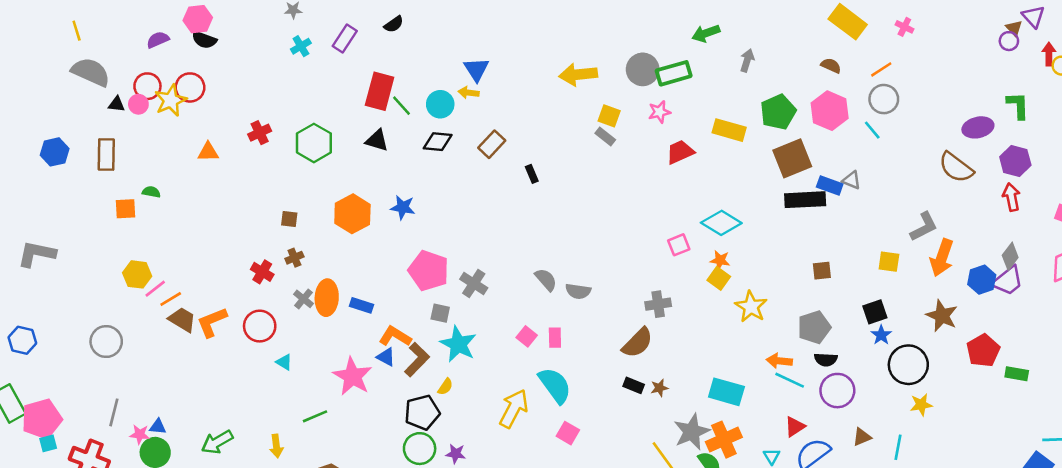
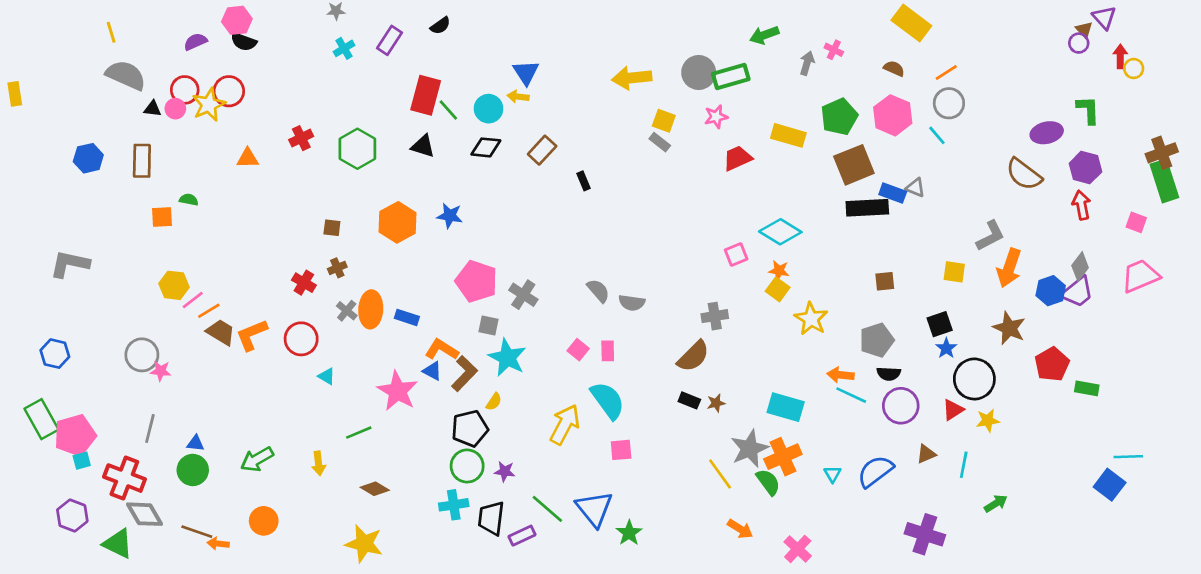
pink cross: (904, 27) -> (834, 50), moved
red triangle: (795, 427) -> (953, 410), moved
pink square: (568, 433) -> (621, 450), turned -35
pink star: (140, 434) -> (161, 371), moved

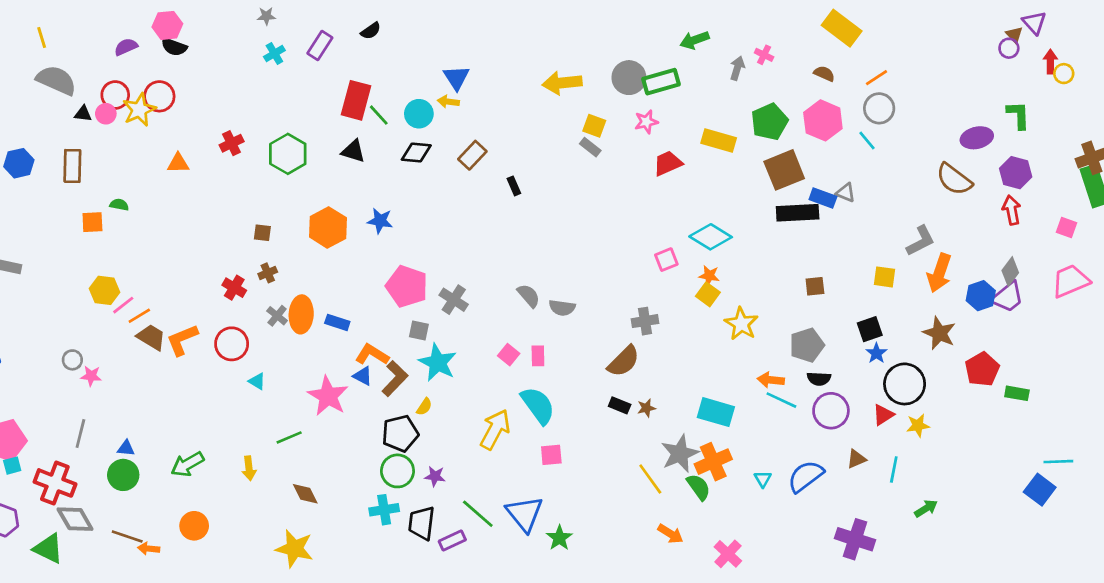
gray circle: (142, 355) -> (72, 360), size x0.6
brown diamond: (375, 489) -> (305, 494), turned 32

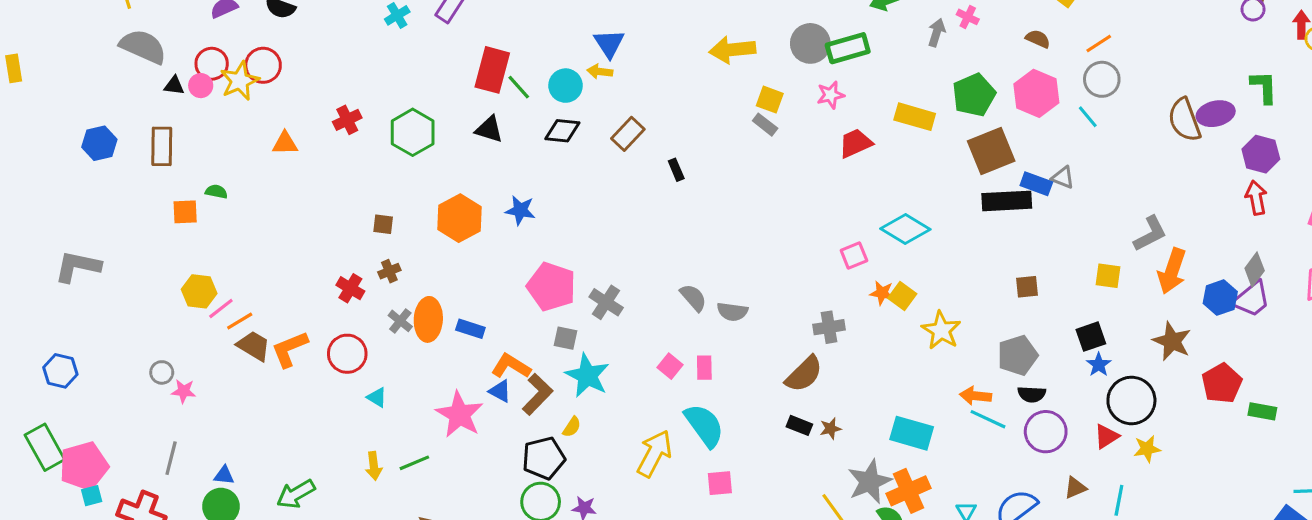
brown semicircle: (954, 179) -> (1184, 120), moved, turned 33
orange star: (709, 276) -> (882, 293), moved
yellow arrow: (249, 468) -> (374, 466), moved

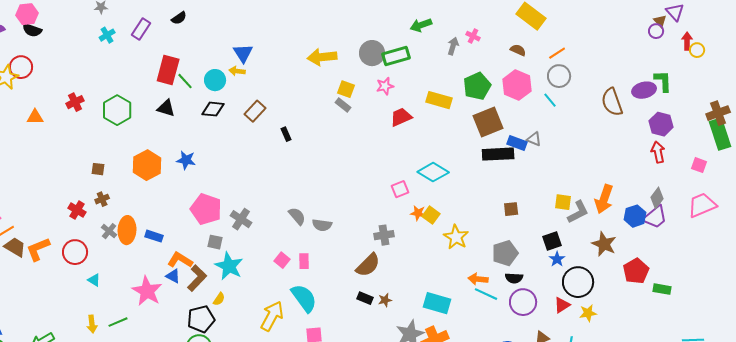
purple ellipse: (1216, 114) -> (644, 90), moved
gray L-shape: (1150, 234) -> (578, 212), moved

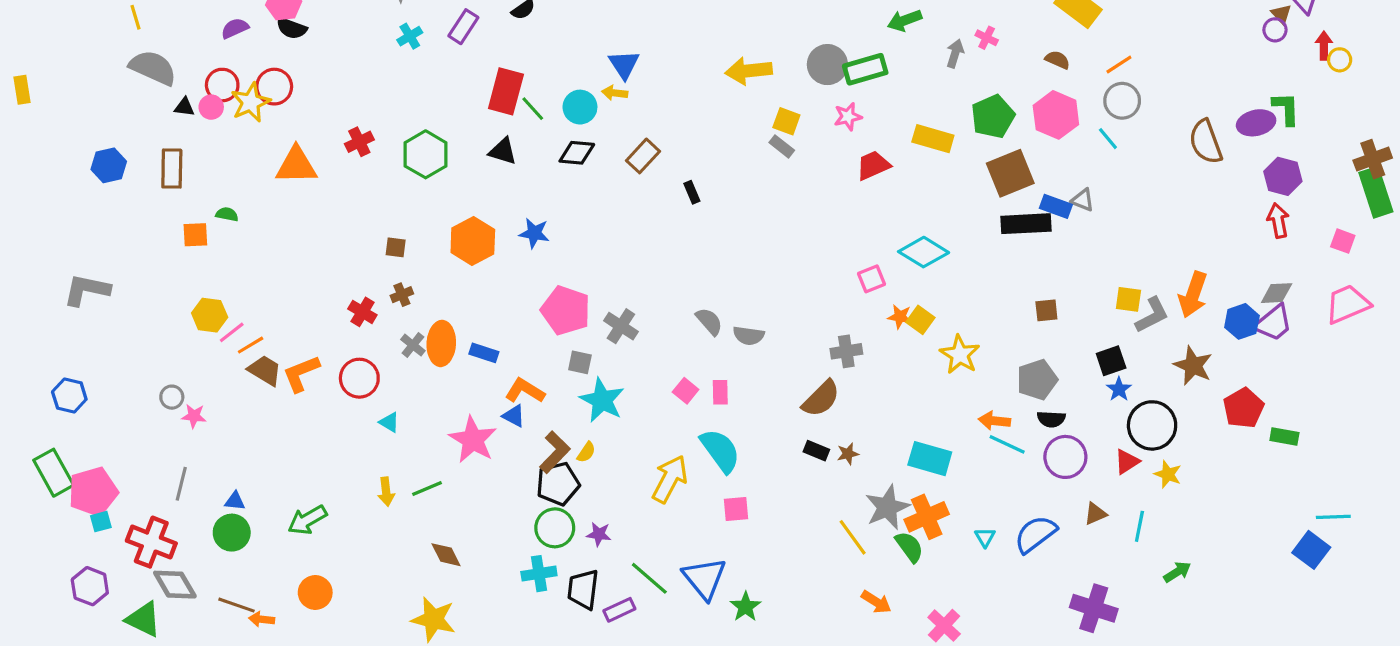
orange triangle: (35, 117) -> (296, 165), size x1.6
gray diamond: (657, 198) -> (1277, 293), turned 50
brown L-shape: (197, 278) -> (555, 452), moved
yellow star: (588, 313) -> (1168, 474), turned 30

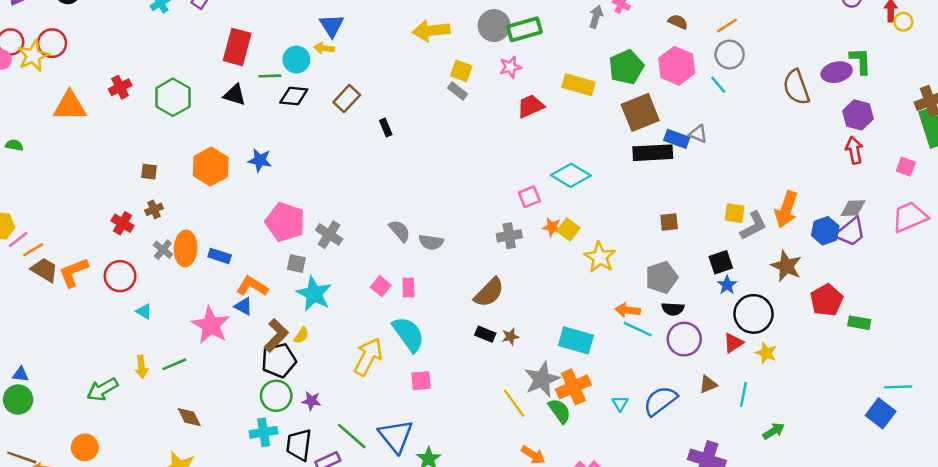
green line: (533, 109) -> (270, 76), moved, turned -50
gray cross: (846, 351) -> (509, 236), moved
green arrow: (307, 520) -> (102, 389), moved

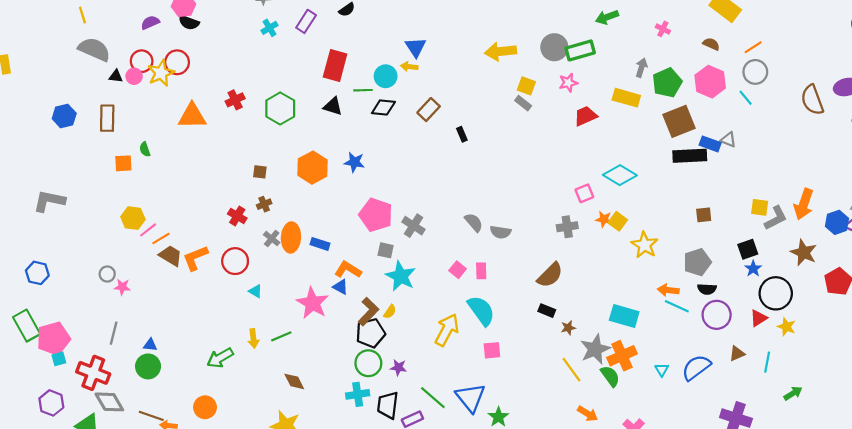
gray arrow: (596, 17) -> (641, 68), moved
green semicircle: (14, 145) -> (145, 149), turned -120
brown star: (510, 337) -> (568, 328), moved

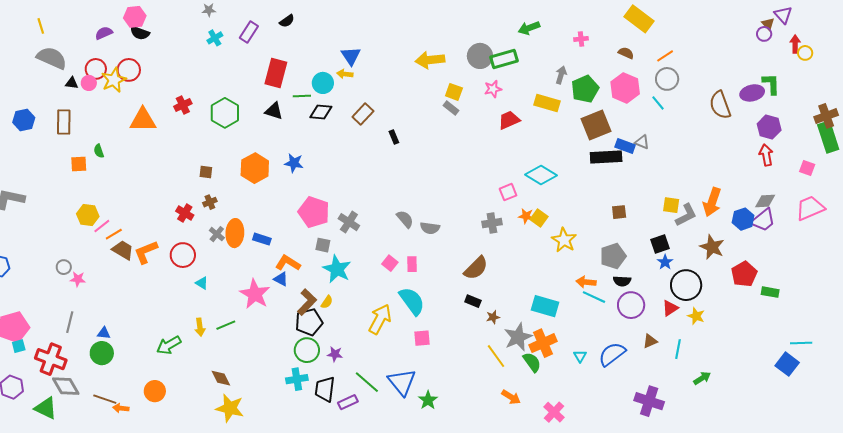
pink cross: (663, 29) -> (581, 39), turned -32
brown diamond: (294, 381) -> (221, 378), moved

